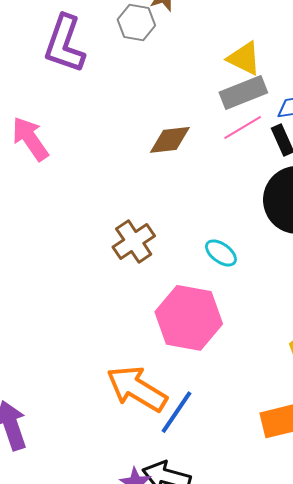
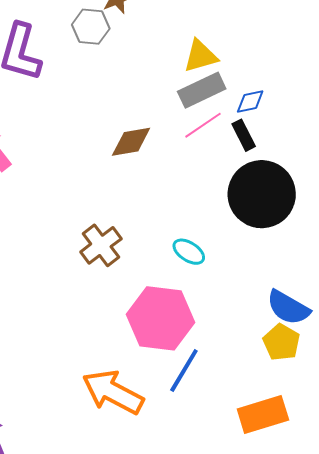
yellow triangle: (244, 58) -> (200, 56), turned -39
blue line: (177, 412) -> (184, 371), moved

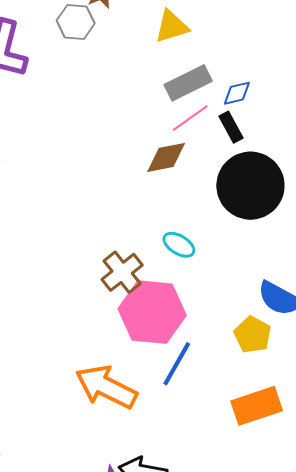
yellow triangle: (200, 56) -> (172, 26), moved
brown diamond: (131, 142) -> (166, 157), moved
brown cross: (101, 245) -> (122, 272), moved
yellow pentagon: (281, 342) -> (253, 335), moved

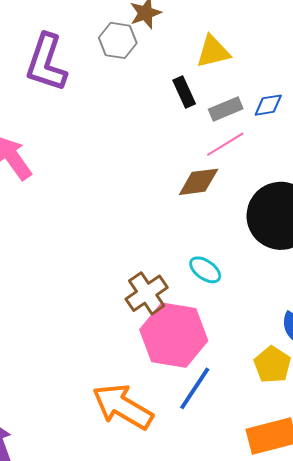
gray rectangle: (188, 83) -> (226, 109), size x0.7
blue diamond: (237, 93) -> (268, 105), moved
black rectangle: (231, 127) -> (184, 92), moved

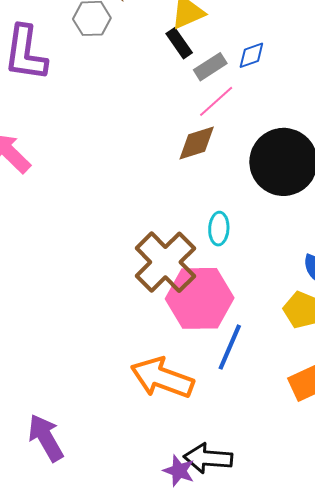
black rectangle: (184, 92) -> (179, 43), moved
cyan ellipse: (205, 270) -> (219, 229), turned 68
brown cross: (147, 293) -> (165, 262), size x1.5

